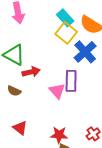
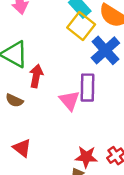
red arrow: (31, 72) -> (36, 76), turned -66
red star: (59, 135) -> (86, 157), moved

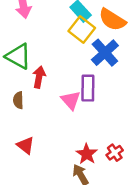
brown semicircle: (14, 100) -> (18, 100), turned 63
red star: (86, 157) -> (87, 154), turned 30

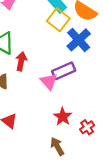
purple rectangle: (88, 88) -> (64, 71), turned 65
red star: (87, 154) -> (63, 117), moved

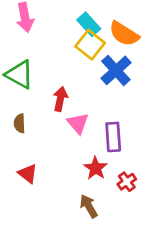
red arrow: (21, 61) -> (60, 99), moved
purple rectangle: (64, 71) -> (113, 137), moved, turned -70

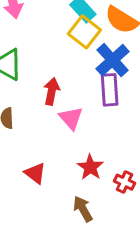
purple rectangle: (113, 137) -> (110, 90), moved
red triangle: (28, 174) -> (35, 173), moved
red cross: (127, 182) -> (124, 182), turned -30

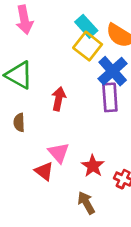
pink triangle: (71, 118) -> (59, 153), moved

